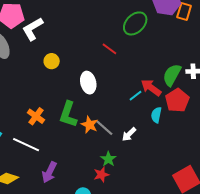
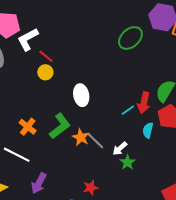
red line: (109, 49) -> (46, 56), moved
red arrow: (151, 88) -> (144, 103), turned -115
green L-shape: (68, 114) -> (60, 126), turned -148
green star: (108, 159) -> (127, 162), moved

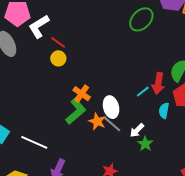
white ellipse: (81, 95) -> (111, 107), moved
orange cross: (28, 127) -> (82, 94), moved

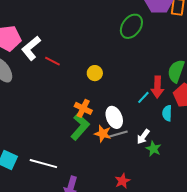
yellow circle: (58, 58) -> (95, 73), moved
gray line: (112, 124) -> (118, 134), turned -48

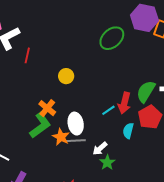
red line: (52, 61) -> (27, 55), turned 63

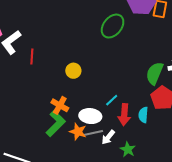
red arrow: (124, 103) -> (124, 115), moved
cyan line: (108, 110) -> (112, 100), moved
white ellipse: (76, 124) -> (90, 116), turned -65
white arrow: (100, 149) -> (108, 137), moved

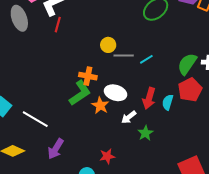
red line: (32, 56) -> (58, 25), moved
cyan line: (112, 100) -> (146, 59), moved
orange cross: (60, 105) -> (88, 76), turned -30
gray line: (93, 133) -> (124, 56), moved

